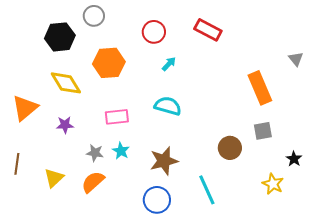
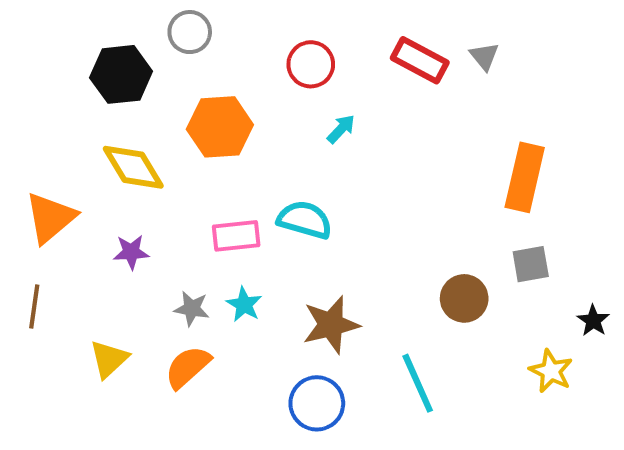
gray triangle: (296, 59) -> (484, 56), moved
orange rectangle: (260, 88) -> (525, 177), turned 36
cyan semicircle: (168, 106) -> (305, 220), moved
brown line: (17, 164) -> (34, 307), moved

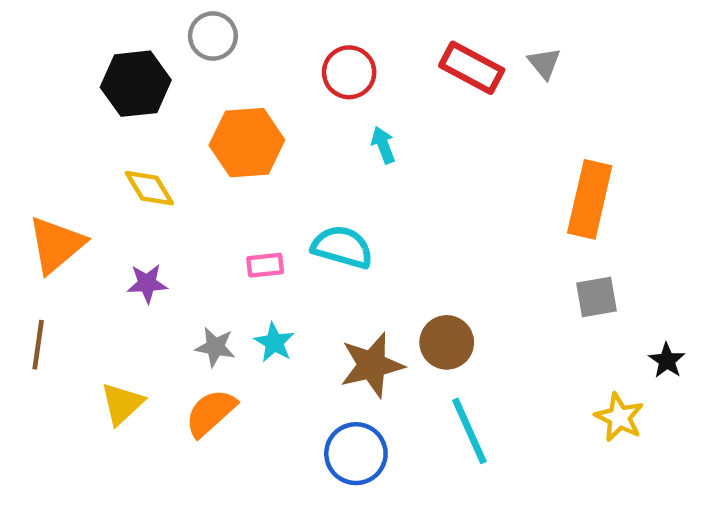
cyan arrow: (341, 129) -> (383, 145), turned -64
yellow diamond: (133, 167) -> (149, 188), size x0.7
pink rectangle: (236, 236) -> (265, 265), size x0.7
brown circle: (464, 298) -> (447, 342), moved

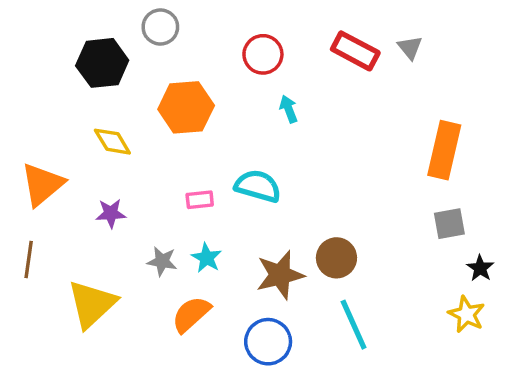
black star: (667, 361) -> (480, 268), moved
yellow triangle: (122, 404) -> (92, 304), size x1.5
orange semicircle: (211, 413) -> (191, 314), moved

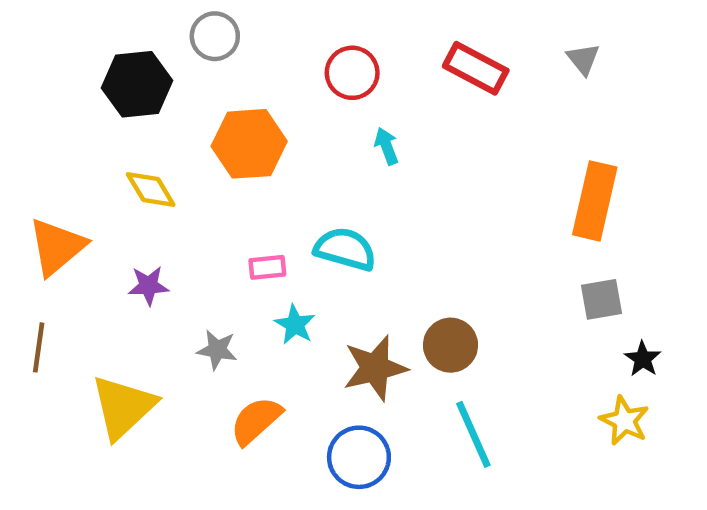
gray triangle: (410, 48) -> (583, 59), moved
cyan star: (207, 258) -> (295, 325), moved

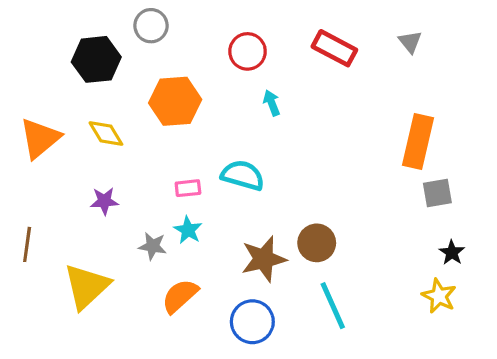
orange triangle: (57, 247) -> (40, 138), moved
gray square: (602, 299) -> (437, 193), moved
cyan star: (295, 325) -> (188, 230), moved

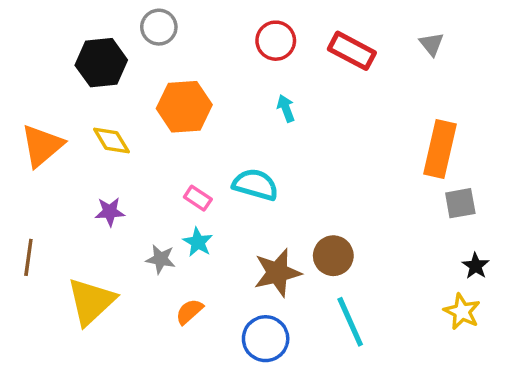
red circle: (248, 51) -> (276, 41), moved
pink rectangle: (188, 188) -> (198, 198), turned 40
orange semicircle: (180, 296) -> (189, 312), size x0.7

